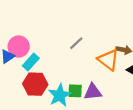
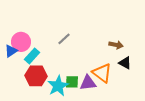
gray line: (76, 43) -> (64, 39), moved
orange triangle: (108, 60) -> (102, 73), moved

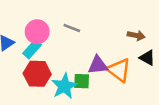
gray line: (64, 39) -> (72, 28), turned 64
pink circle: (21, 42) -> (37, 32), moved
purple triangle: (88, 83) -> (98, 65), moved

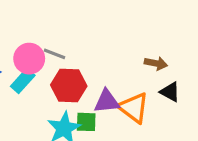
gray line: (72, 28) -> (55, 54), moved
red hexagon: (37, 74) -> (69, 86), moved

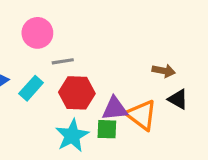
gray line: (55, 54) -> (63, 61), turned -30
pink circle: (29, 59) -> (37, 33), moved
green square: (86, 122) -> (107, 129), moved

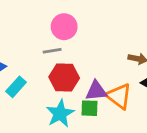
pink circle: (37, 33) -> (64, 27), moved
cyan rectangle: (31, 88) -> (16, 87), moved

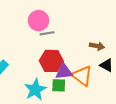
gray line: (52, 51) -> (47, 33), moved
red hexagon: (64, 77) -> (51, 61), moved

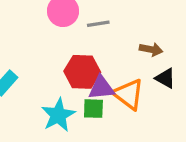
gray line: (47, 33) -> (98, 24), moved

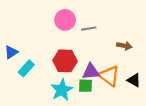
red hexagon: (82, 72) -> (65, 61), moved
black triangle: (165, 78) -> (134, 80), moved

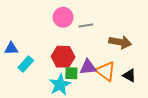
brown arrow: (124, 46) -> (120, 42), size x1.5
blue triangle: (11, 52) -> (11, 48), turned 32
green square: (86, 86) -> (71, 73), moved

